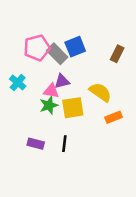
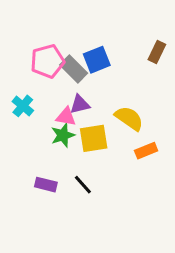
brown rectangle: (117, 54) -> (157, 52), moved
black line: (64, 144) -> (83, 185), turned -49

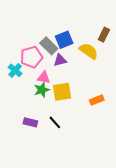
pink pentagon: (47, 61) -> (31, 57), moved
purple triangle: (80, 104) -> (60, 60), moved
yellow semicircle: (129, 118) -> (89, 51), moved

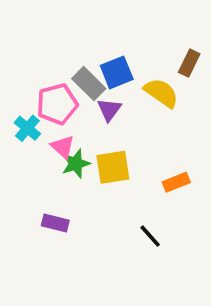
purple triangle: (60, 60) -> (109, 110), turned -40
pink triangle: (44, 78) -> (63, 147), moved, turned 32
black line: (55, 122) -> (150, 236), moved

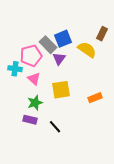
cyan cross: (27, 128) -> (15, 69), turned -32
green star: (76, 164) -> (35, 103), moved
black line: (150, 236) -> (55, 127), moved

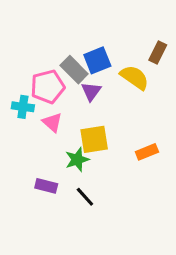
green star: (35, 103) -> (77, 160), moved

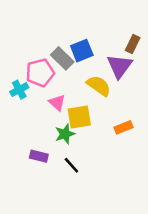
yellow semicircle: (135, 77) -> (99, 86), moved
purple triangle: (91, 91) -> (120, 66), moved, size x1.5
cyan cross: (23, 107) -> (19, 90), turned -36
pink triangle: (52, 122) -> (57, 103), moved

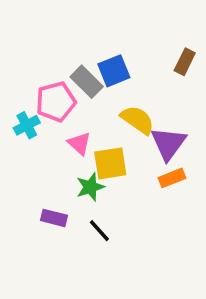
purple triangle: (120, 66) -> (168, 143), moved

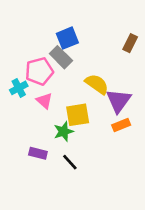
blue square: (114, 71) -> (67, 38), moved
pink triangle: (79, 143) -> (44, 101), moved

